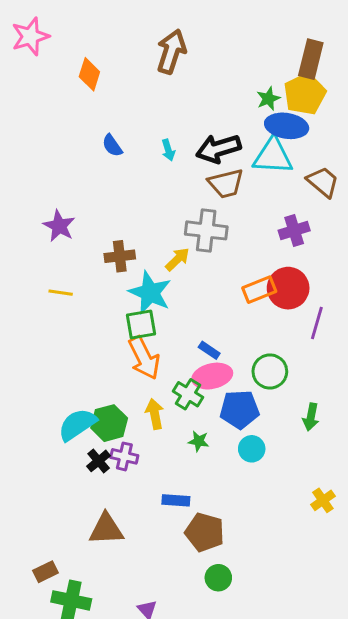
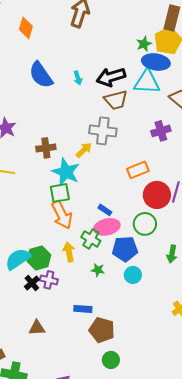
blue semicircle: (112, 146) -> (41, 75), size x1.8
red circle: (288, 288) -> (157, 195), moved
brown triangle: (106, 529) -> (37, 328), size x0.7

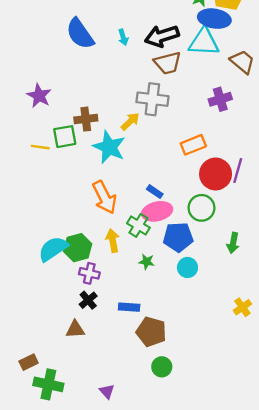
green square: (60, 193) -> (65, 137), moved
black cross: (32, 283) -> (88, 300), moved

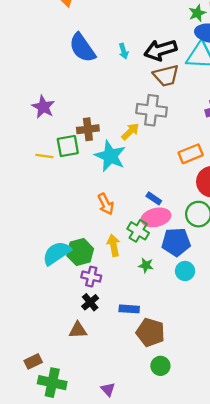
orange arrow: (105, 197) -> (106, 204), size x0.7

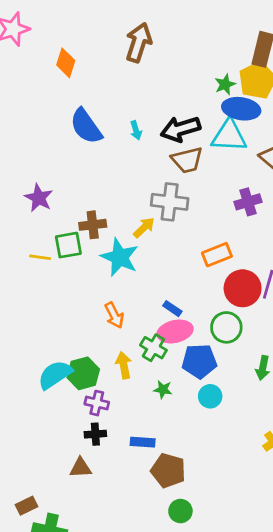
black cross: (90, 302) -> (95, 434), turned 36

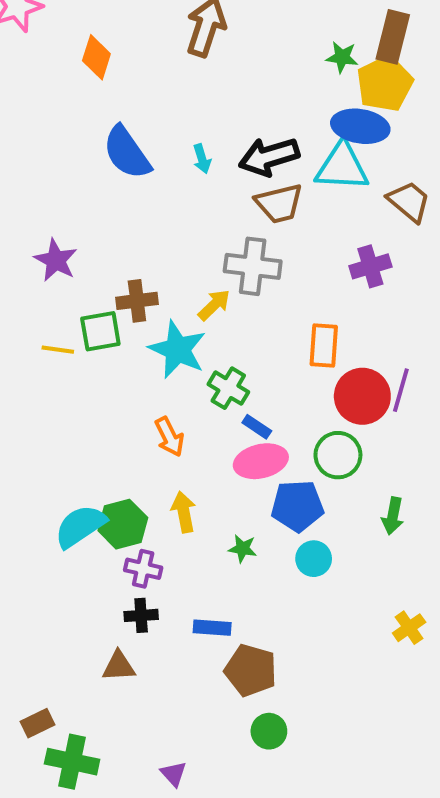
green star: (225, 84) -> (342, 57), moved, turned 30
orange rectangle: (217, 255) -> (324, 345), turned -64
green cross: (153, 348) -> (228, 388), moved

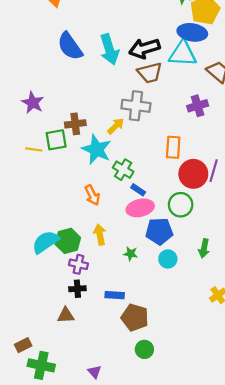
cyan arrow: (202, 159) -> (109, 49), size x2.0
green arrow: (393, 516) -> (204, 248), moved

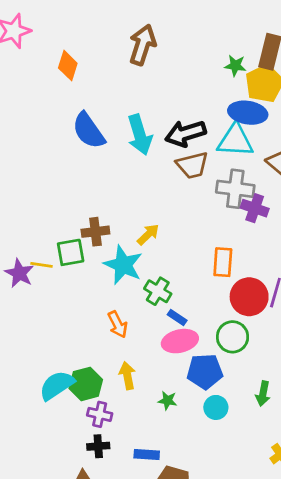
purple star: (33, 103) -> (19, 273), moved
gray cross: (136, 106) -> (235, 189), moved
purple cross: (198, 106) -> (255, 208), turned 36

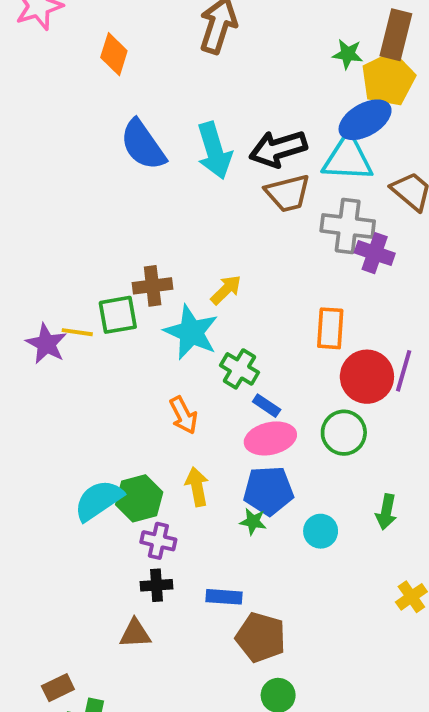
blue ellipse: (248, 113) -> (365, 120), turned -39
blue pentagon: (205, 371) -> (268, 491), moved

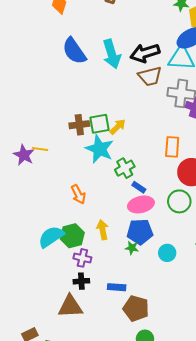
green square: (118, 315) -> (100, 124), moved
green cross: (239, 369) -> (125, 168), turned 30
orange arrow: (183, 415) -> (78, 194), moved
brown triangle: (135, 634) -> (70, 306), size x1.5

